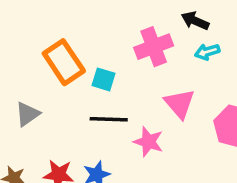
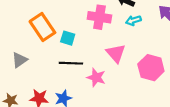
pink cross: (154, 47) -> (99, 17), turned 30

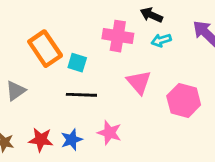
pink star: (96, 77) -> (109, 133), moved

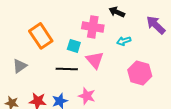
cyan arrow: (161, 40) -> (124, 41), moved
cyan square: (77, 63) -> (74, 46), moved
pink triangle: (139, 82) -> (95, 60), moved

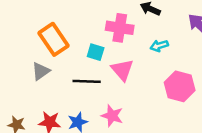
gray triangle: (20, 66) -> (41, 71), moved

